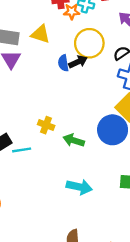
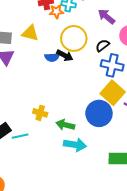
black arrow: (78, 62) -> (65, 55), turned 56
blue semicircle: (63, 63) -> (52, 57), turned -80
cyan arrow: (79, 187) -> (75, 145), moved

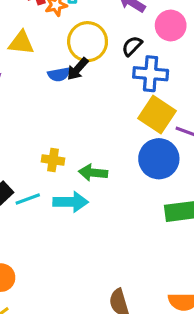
black arrow: (65, 55) -> (78, 69), turned 112
blue circle: (99, 113) -> (159, 159), moved
cyan arrow: (75, 145) -> (71, 202), moved

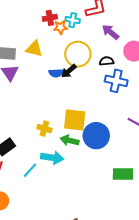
black semicircle: (132, 46) -> (107, 61), turned 32
yellow square: (157, 115) -> (75, 120), moved, turned -35
blue circle: (159, 159) -> (96, 136), moved
cyan line: (28, 199) -> (30, 170), moved, turned -35

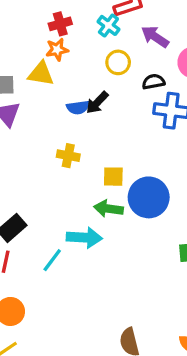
cyan cross: (73, 20) -> (108, 25), moved, turned 32
orange star: (60, 27) -> (57, 50), moved
yellow circle: (78, 54) -> (118, 62), moved, size x0.6
yellow square: (75, 120) -> (113, 177), size x0.6
yellow cross: (44, 129) -> (68, 156), moved

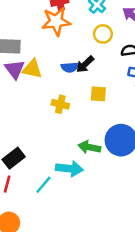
orange star: (57, 50) -> (56, 21), size x1.6
yellow triangle: (41, 74) -> (32, 69), moved
yellow square: (113, 177) -> (98, 94), moved

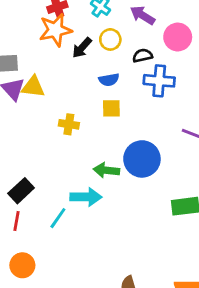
black arrow: (85, 64) -> (82, 48), moved
blue semicircle: (70, 67) -> (109, 80), moved

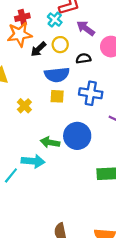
blue semicircle: (109, 80) -> (57, 75), size x1.6
blue cross: (159, 81) -> (91, 93), moved
yellow cross: (69, 124) -> (24, 106), turned 32

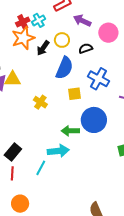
cyan cross: (55, 20) -> (39, 20), moved, turned 32
blue semicircle: (57, 75) -> (64, 68), turned -50
blue cross: (91, 93) -> (98, 79), turned 30
yellow square: (57, 96) -> (75, 94), moved

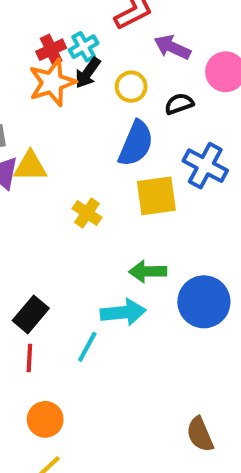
black arrow: (43, 48) -> (88, 73), moved
yellow square: (75, 94) -> (156, 196), size x1.5
blue circle: (94, 120) -> (204, 302), moved

